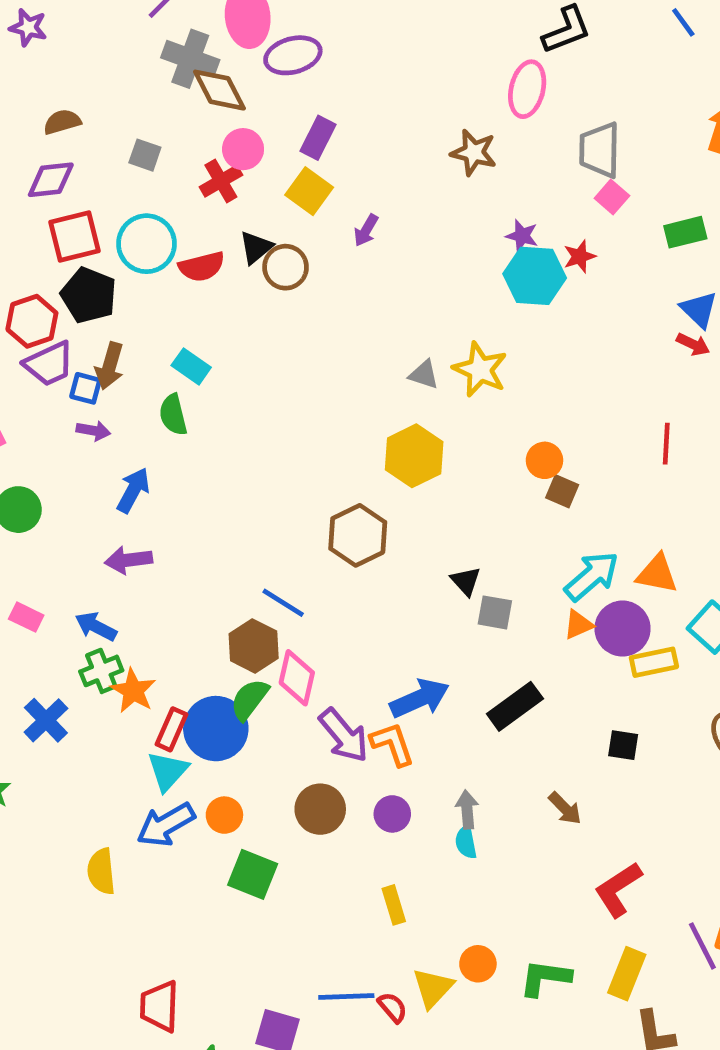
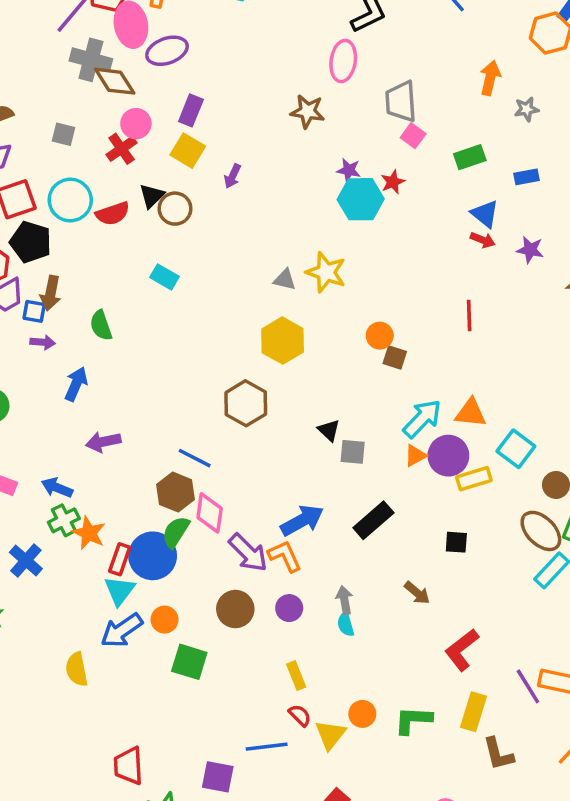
cyan rectangle: (191, 366) -> (165, 277), moved
purple arrow: (128, 560) -> (103, 442), moved
red semicircle: (393, 1007) -> (300, 715), moved

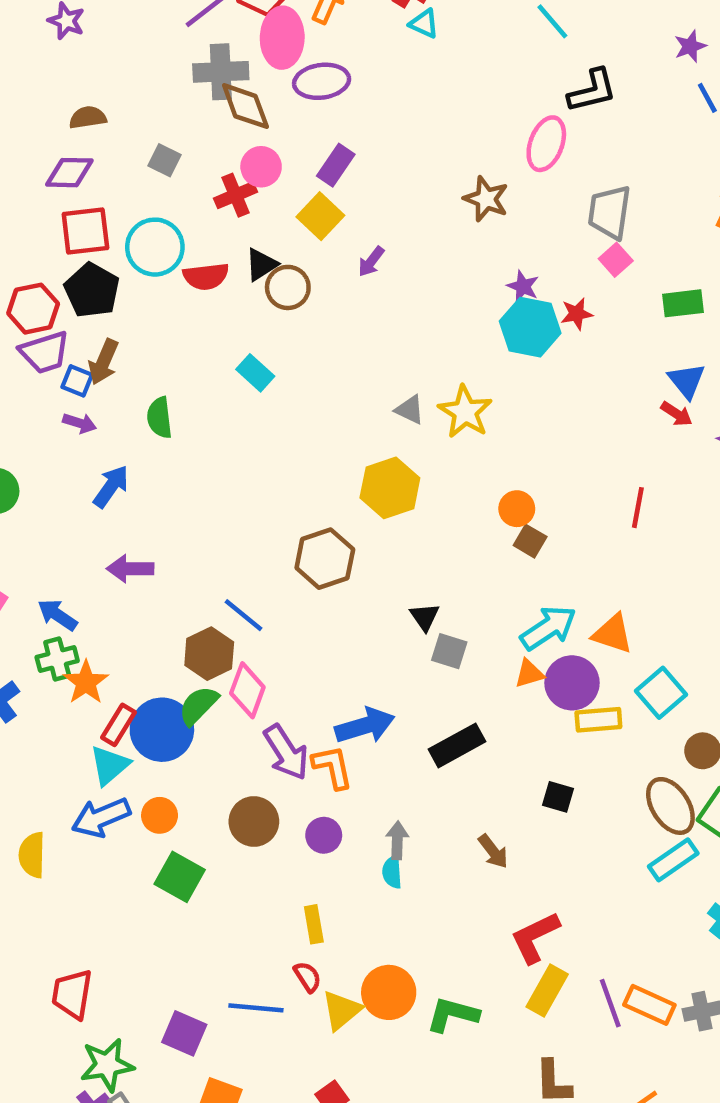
gray cross: (91, 60) -> (221, 72), turned -30
yellow rectangle: (474, 712) -> (547, 990), moved
orange circle: (362, 714) -> (389, 992), size x1.5

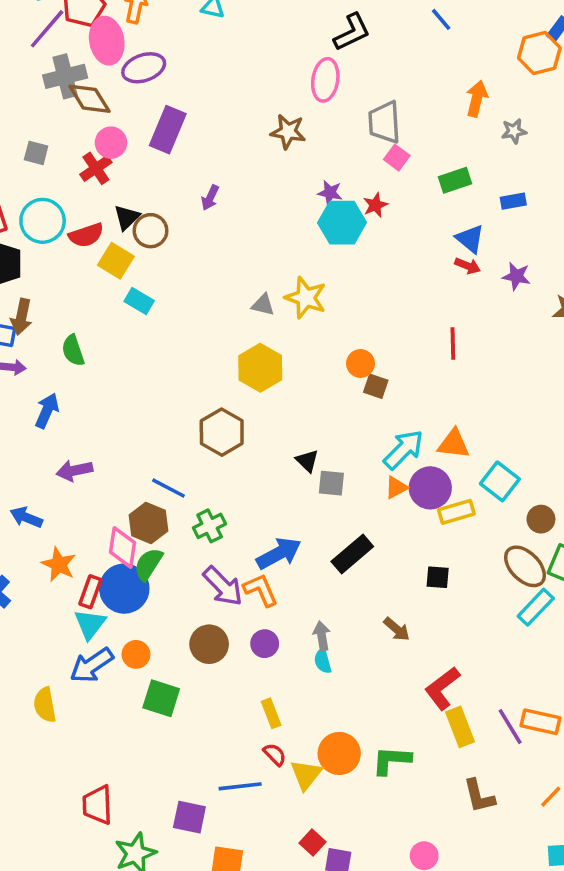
purple rectangle: (336, 165) -> (168, 130), size x1.4
yellow square: (320, 216) -> (116, 261), moved
green cross: (57, 659) -> (210, 526), moved
pink diamond: (247, 690) -> (123, 547), moved
yellow rectangle: (547, 990) -> (460, 727), turned -39

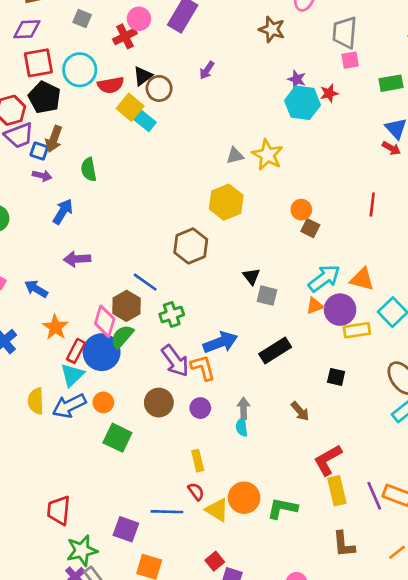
pink square: (397, 158) -> (350, 60), turned 36
cyan rectangle: (139, 301) -> (145, 121), moved
gray triangle: (263, 305) -> (235, 156), turned -36
yellow semicircle: (45, 705) -> (36, 401), moved
yellow triangle: (306, 775) -> (217, 510), turned -45

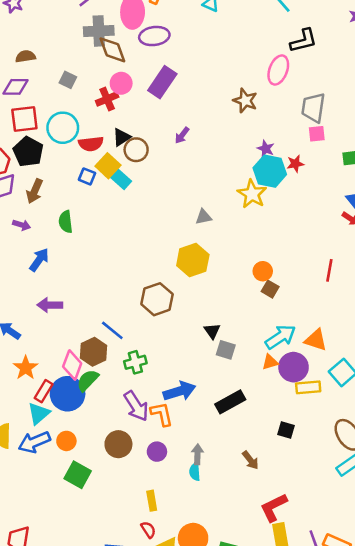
blue square: (39, 151) -> (87, 176), moved
yellow star: (268, 155) -> (252, 194), moved

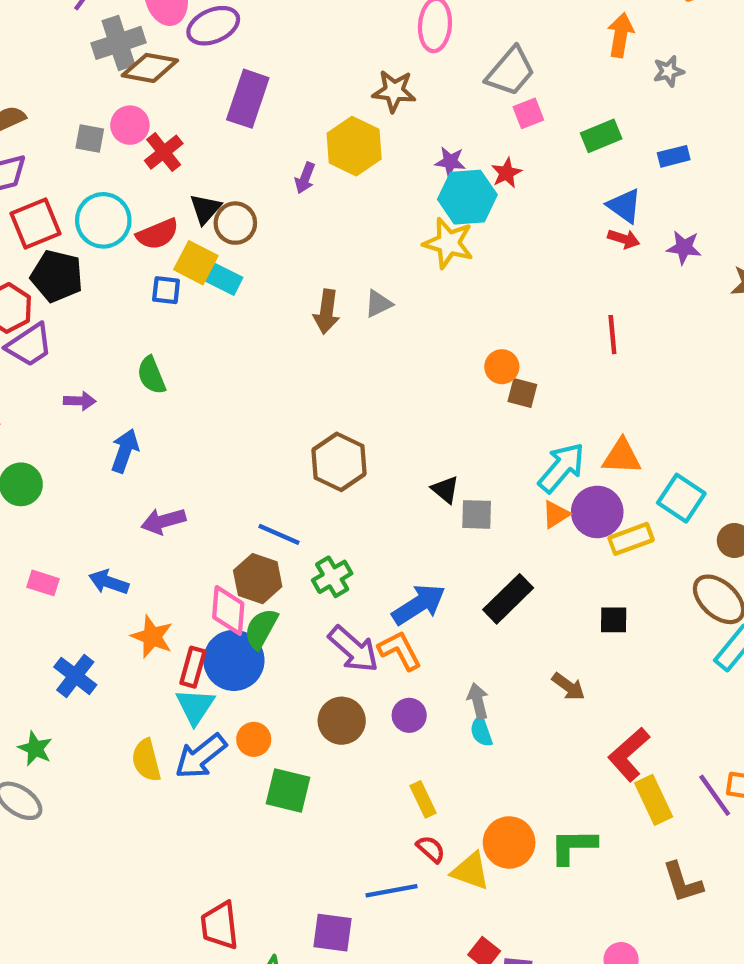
brown diamond: (112, 50) -> (150, 68), turned -44
pink circle: (121, 83) -> (130, 125), moved
gray trapezoid: (313, 108) -> (510, 71), turned -132
brown arrow: (35, 191) -> (327, 312), moved
yellow hexagon: (193, 260) -> (354, 146), moved

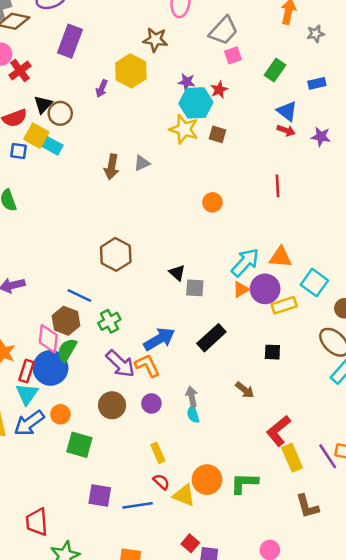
green rectangle: (601, 136) -> (275, 70), turned -35
brown square: (522, 393) -> (217, 134), moved
purple square: (333, 933) -> (100, 495), moved

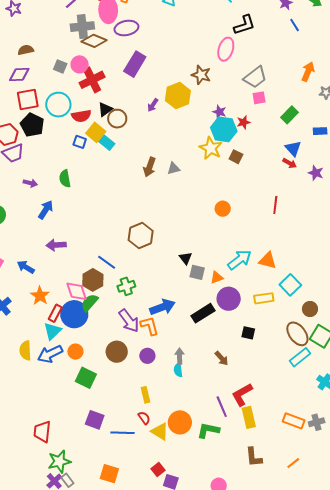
red cross: (20, 71) -> (92, 80), size x1.4
orange triangle: (241, 289) -> (217, 277), moved
purple circle: (265, 289) -> (229, 299), moved
pink diamond: (48, 339) -> (77, 291), turned -35
purple line: (328, 456) -> (222, 407), moved

